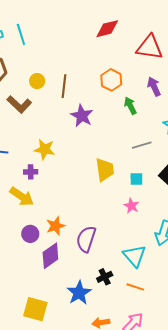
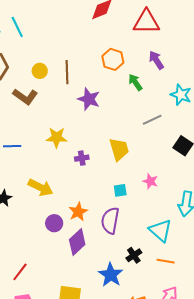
purple cross: (31, 172) -> (82, 158), moved
cyan square: (136, 179) -> (120, 190), moved

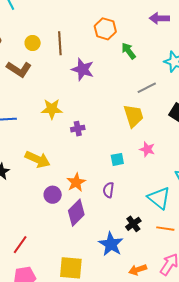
purple arrow: (156, 60) -> (159, 18), moved, turned -54
yellow trapezoid: (119, 149) -> (134, 116), moved
purple semicircle: (110, 221) -> (108, 190), size x0.6

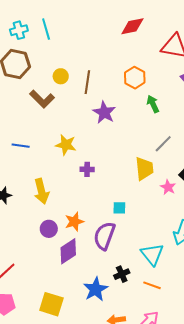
gray line: (147, 88) -> (163, 144), turned -30
pink star: (147, 149) -> (168, 187), moved
yellow arrow: (38, 159) -> (41, 191), turned 40
purple semicircle: (108, 190) -> (104, 236), size x1.8

